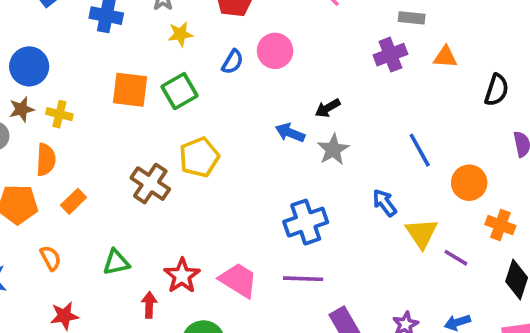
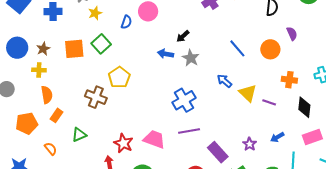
brown star: (22, 109) -> (43, 49), moved
orange semicircle: (46, 160) -> (47, 95), moved
orange circle: (469, 183) -> (270, 49), moved
green triangle: (116, 262) -> (79, 135), moved

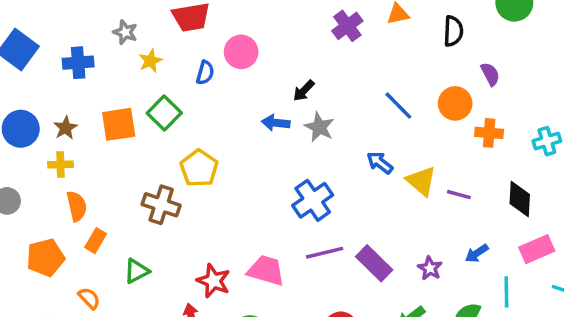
orange cross: (289, 80) -> (489, 133), moved
purple rectangle: (218, 152) -> (374, 263), moved

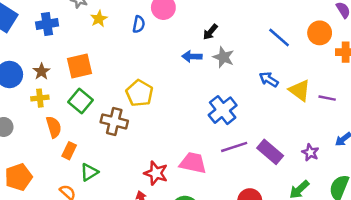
green square: (164, 113) -> (81, 101), moved
orange pentagon: (45, 258) -> (19, 177), moved
green triangle: (137, 271) -> (89, 172), moved

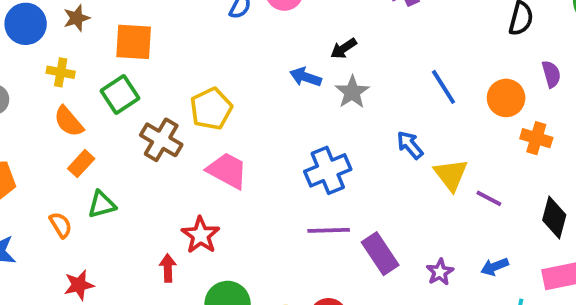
brown star: (42, 71) -> (77, 18), moved
orange semicircle: (54, 127) -> (69, 122), turned 140
pink trapezoid: (193, 163) -> (227, 171), moved

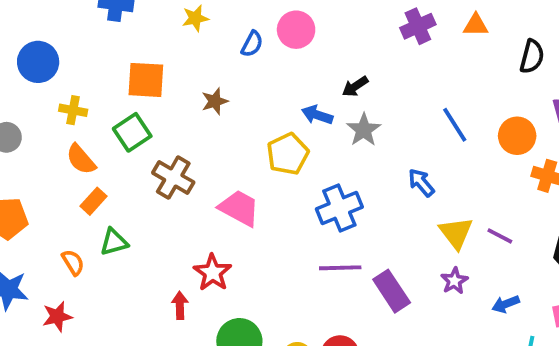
brown star: (77, 18) -> (215, 101), moved
yellow pentagon: (211, 109) -> (288, 154), moved
yellow triangle: (451, 175) -> (456, 233), moved
purple star: (440, 272) -> (454, 281), moved
red star: (79, 285) -> (57, 317), moved

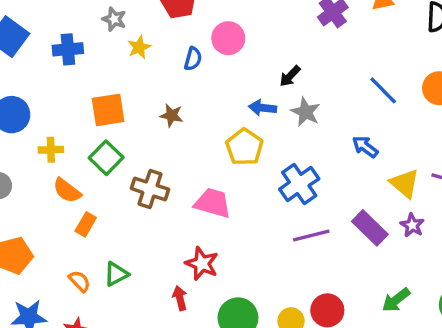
brown star: (215, 101) -> (172, 115), turned -30
green triangle: (114, 242) -> (116, 274), moved
purple rectangle: (392, 291) -> (370, 228), moved

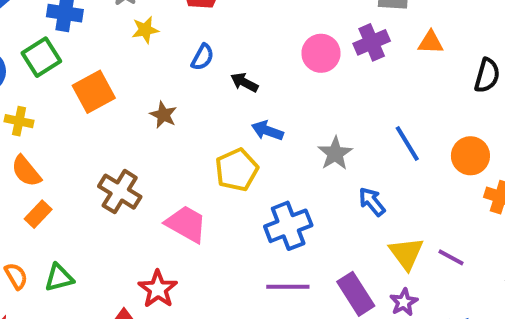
pink circle: (228, 38) -> (321, 53), moved
black arrow: (290, 76) -> (244, 82), moved, turned 60
orange square: (108, 110) -> (94, 92), turned -33
gray star: (305, 112) -> (335, 153), moved
green square: (106, 158) -> (41, 57), moved

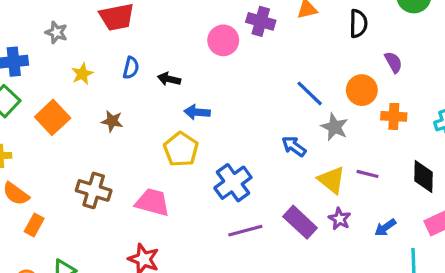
yellow star: (145, 30) -> (82, 74), moved
purple cross: (372, 42) -> (261, 21), turned -36
gray star: (335, 153) -> (334, 127), moved

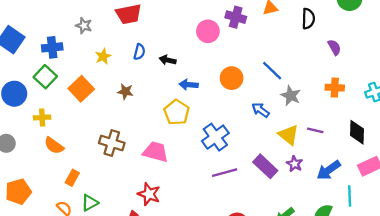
orange circle: (362, 90) -> (232, 78), moved
orange rectangle: (34, 225) -> (72, 178), moved
blue arrow: (385, 227) -> (329, 170), size x1.5

